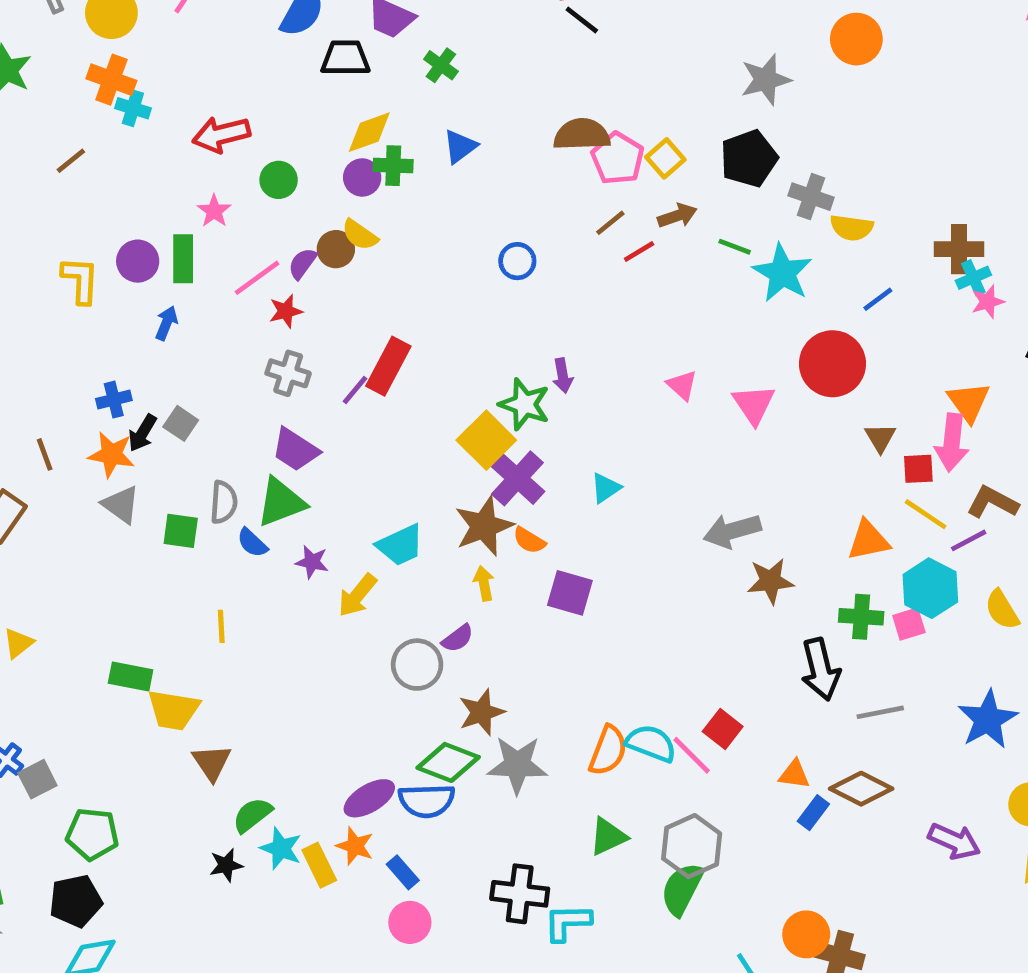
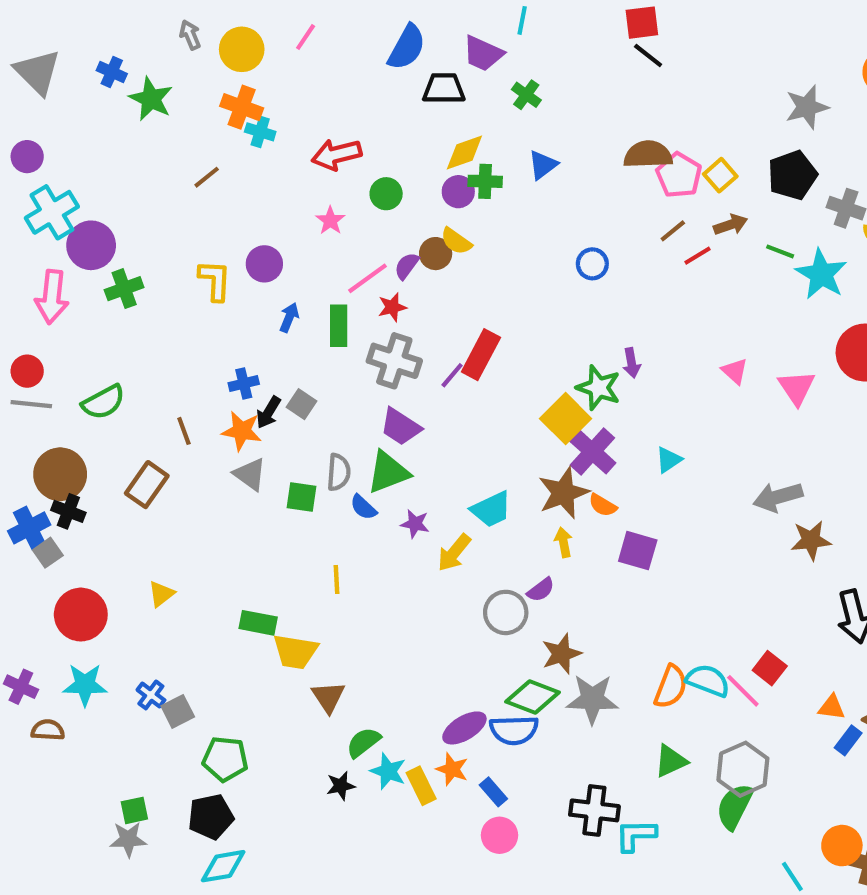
green rectangle: (183, 259) -> (339, 326), moved
gray cross: (288, 373) -> (394, 361), size x1.4

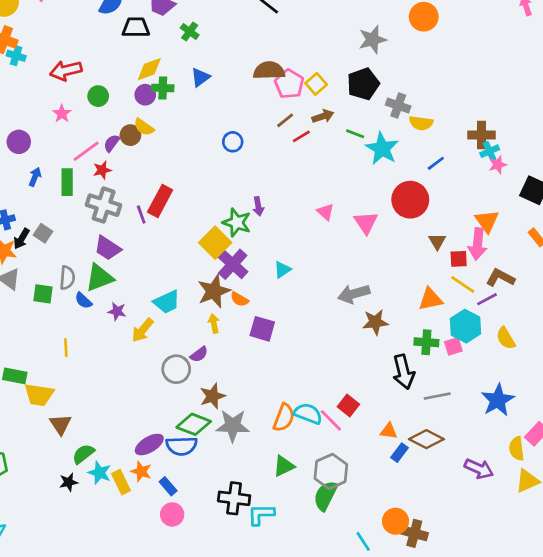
purple line: (452, 375) -> (141, 214), turned -60

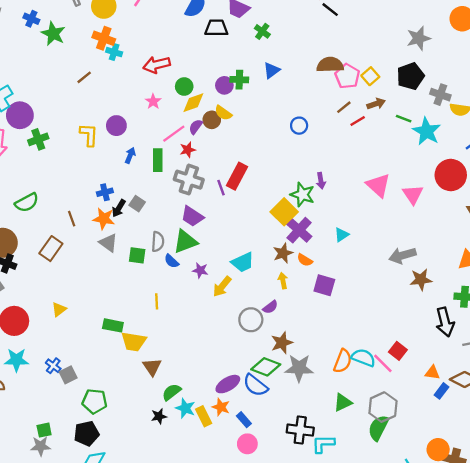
yellow diamond: (149, 69) -> (193, 103), moved
pink triangle: (326, 212) -> (378, 185), size x1.6
brown star: (214, 291) -> (283, 253), size x0.7
blue semicircle: (182, 446) -> (255, 385), turned 40

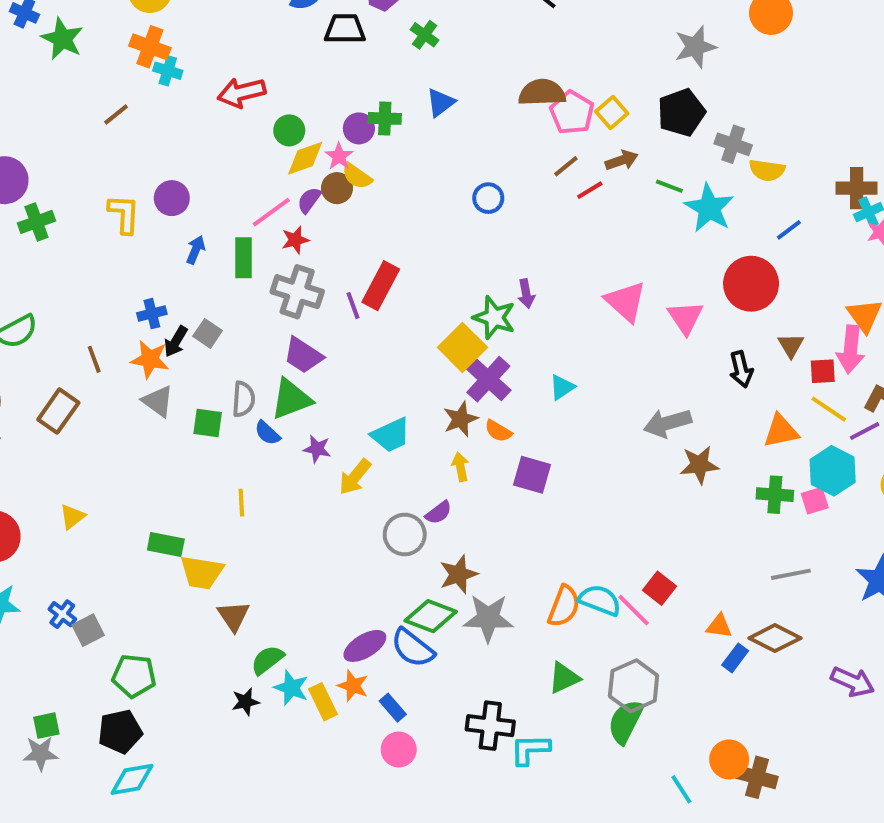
pink star: (153, 101) -> (339, 156), moved
black arrow: (445, 322) -> (741, 369), moved, size x0.7

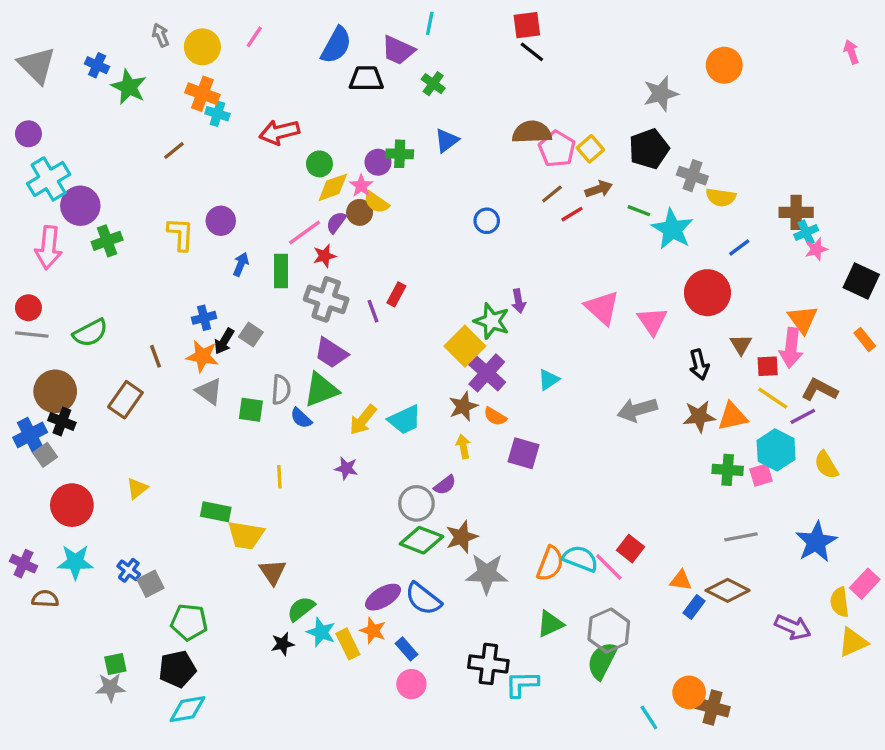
red rectangle: (381, 286) -> (396, 294), size x0.6
purple star: (317, 449) -> (346, 468), moved
brown star: (699, 465) -> (699, 416), moved
yellow arrow: (355, 477) -> (363, 420), moved
green diamond: (431, 616) -> (421, 540), moved

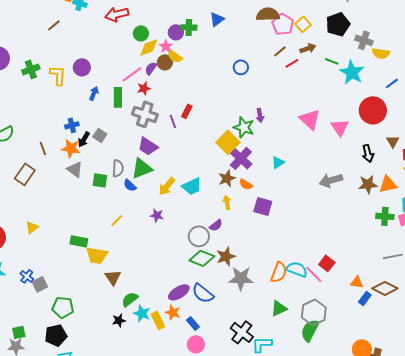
green cross: (107, 241) -> (31, 69), moved
yellow line: (279, 477) -> (117, 220), turned 48
black cross: (488, 664) -> (242, 332), turned 30

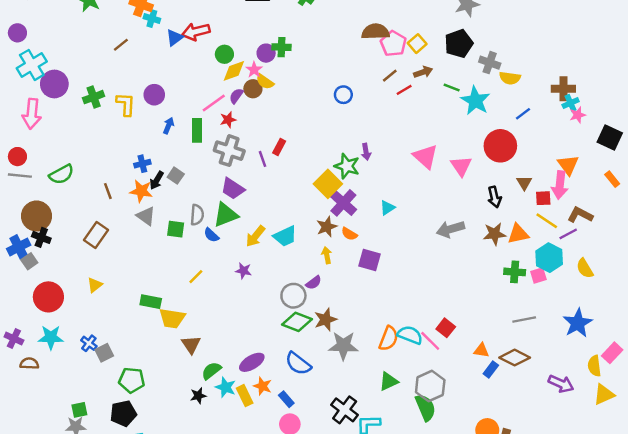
blue triangle: (217, 19) -> (174, 38), moved
brown rectangle: (25, 174) -> (96, 235), moved
purple ellipse: (179, 292) -> (252, 362), moved
green semicircle: (310, 330) -> (425, 408), turned 130

